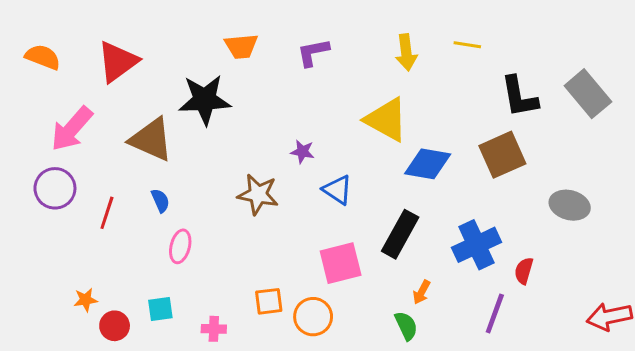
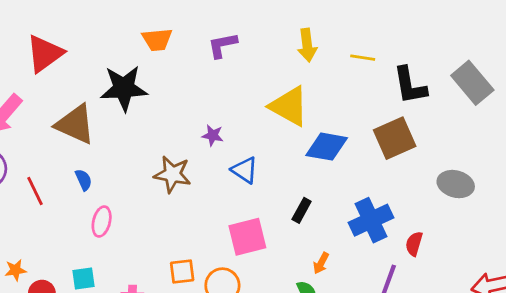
yellow line: (467, 45) -> (363, 58), moved
red line: (107, 213) -> (35, 191), turned -44
black rectangle: (400, 234) -> (302, 210), size x0.6

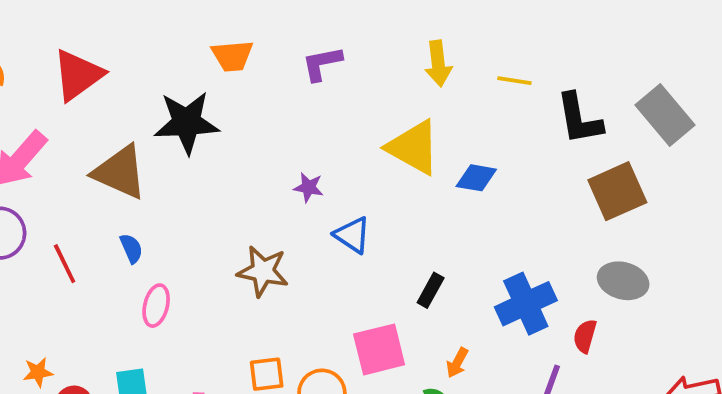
brown square: (395, 138) -> (617, 191), moved
blue diamond: (327, 147) -> (476, 178), moved, size x0.7
brown star: (172, 174) -> (263, 271), moved
gray ellipse: (456, 184) -> (623, 281), moved
pink square: (247, 237) -> (379, 349), moved

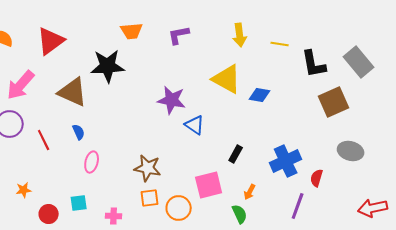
purple star: (309, 187) -> (172, 100), size x1.8
brown star: (263, 271) -> (148, 168), moved
gray ellipse: (623, 281) -> (351, 151), moved
orange star: (38, 372) -> (24, 190), moved

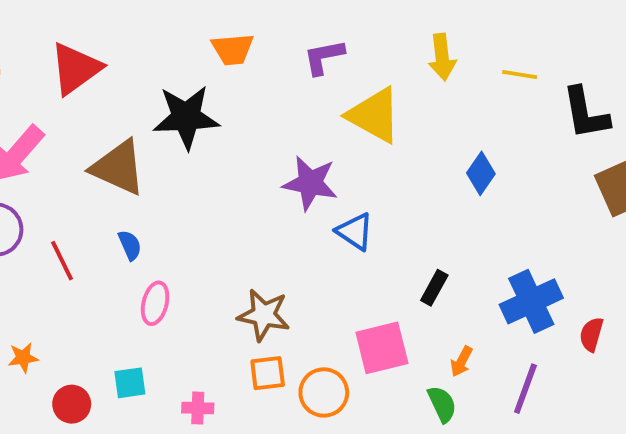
yellow triangle: (227, 79) -> (374, 115), moved
blue diamond: (260, 95) -> (481, 173), turned -65
purple line: (298, 206) -> (525, 389), moved

